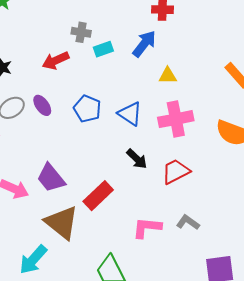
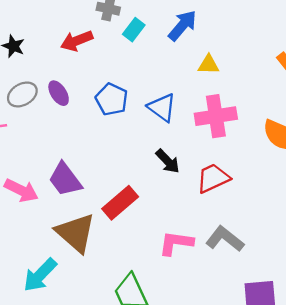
cyan rectangle: (103, 49) -> (134, 30), turned -36
gray L-shape: (188, 222) -> (225, 239), size x1.4

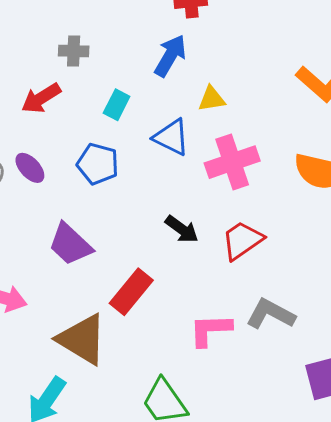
cyan rectangle: (134, 30) -> (117, 105), moved
blue triangle: (162, 107) -> (171, 137), moved
purple trapezoid: (65, 179) -> (70, 244), moved

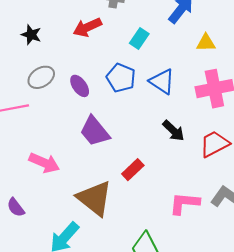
blue triangle: (171, 137) -> (162, 81), moved
purple ellipse: (30, 168) -> (80, 86), moved
red rectangle: (131, 292) -> (133, 170), size x0.7

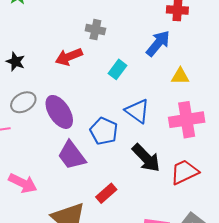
blue pentagon: (121, 78) -> (104, 131), moved
purple ellipse: (80, 86) -> (59, 112), size x1.6
black arrow: (173, 131) -> (146, 158), size x1.4

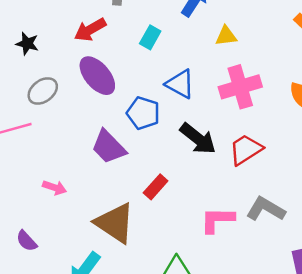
purple ellipse: (59, 112) -> (97, 76), moved
pink arrow: (23, 183) -> (54, 188), size x0.7

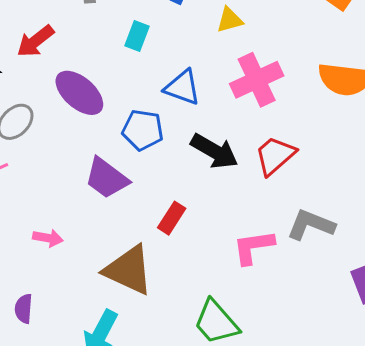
red arrow: (90, 30) -> (35, 41), moved
purple semicircle: (27, 241) -> (24, 309), turned 55

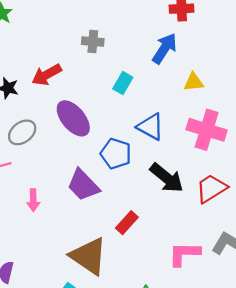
pink cross: (257, 80) -> (207, 130), turned 33
pink arrow: (48, 238) -> (33, 200), moved, turned 70

